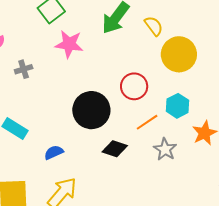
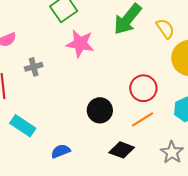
black circle: (91, 110) -> (100, 110), size x0.7
orange line: (147, 122) -> (143, 119), moved

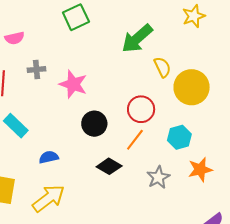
yellow semicircle: (165, 29) -> (162, 67), moved
pink star: (80, 44) -> (73, 84), moved
orange line: (143, 119) -> (135, 140), turned -30

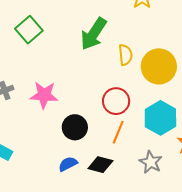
yellow semicircle: (162, 67) -> (125, 55), turned 35
cyan hexagon: (179, 137) -> (160, 118), size x1.4
blue semicircle: (49, 157) -> (68, 164), moved

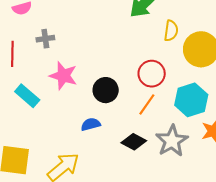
pink star: (44, 95) -> (63, 76), moved
gray star: (151, 162) -> (172, 141), size x1.4
black diamond: (100, 165) -> (134, 142), moved

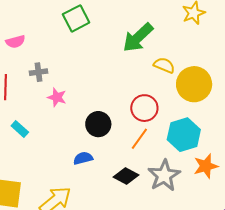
yellow semicircle: (171, 31) -> (164, 65), turned -75
pink star: (63, 76) -> (57, 97), moved, size x0.7
cyan rectangle: (27, 96) -> (20, 129), size x0.7

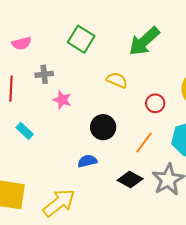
green square: (76, 18) -> (81, 39), moved, turned -32
yellow semicircle: (164, 65) -> (117, 80), moved
red circle: (144, 108) -> (155, 103), moved, size x0.7

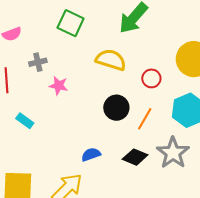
yellow semicircle: (117, 80) -> (111, 60), size x1.4
black circle: (103, 127) -> (116, 108), moved
blue semicircle: (87, 161) -> (91, 155), moved

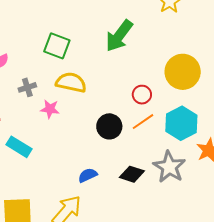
yellow semicircle: (111, 60) -> (71, 82), moved
orange line: (145, 119) -> (143, 122), moved, turned 30
cyan rectangle: (25, 121) -> (19, 147), size x1.4

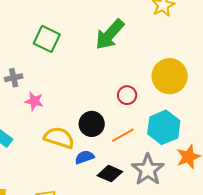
yellow semicircle: (71, 82) -> (59, 138), moved
orange line: (143, 122) -> (123, 135), moved
blue semicircle: (88, 175) -> (84, 157), moved

